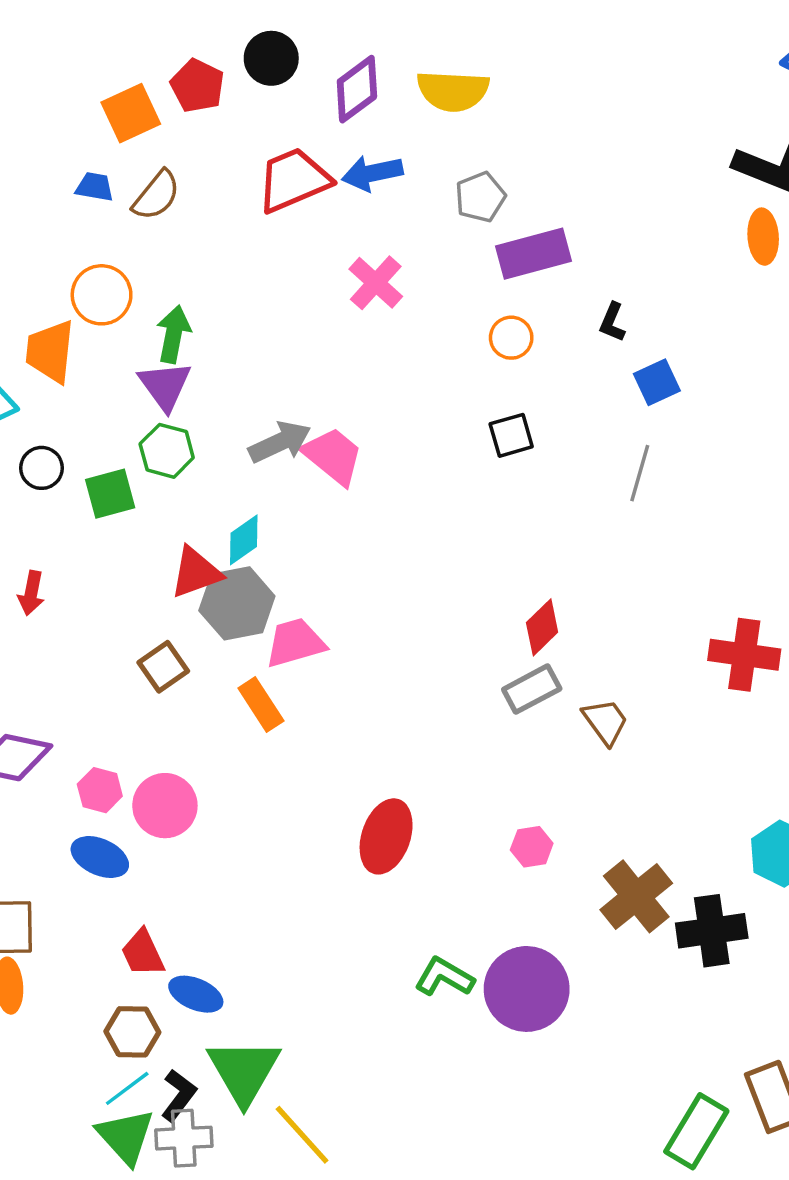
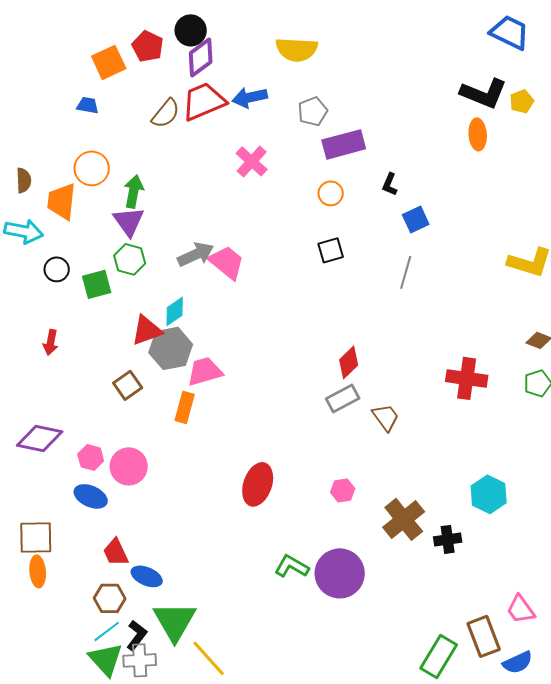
purple diamond: (357, 89) -> (201, 57), moved
brown semicircle: (156, 195) -> (166, 113), moved
orange rectangle: (261, 704) -> (185, 407), turned 48
black cross: (712, 931) -> (448, 539), size x0.7

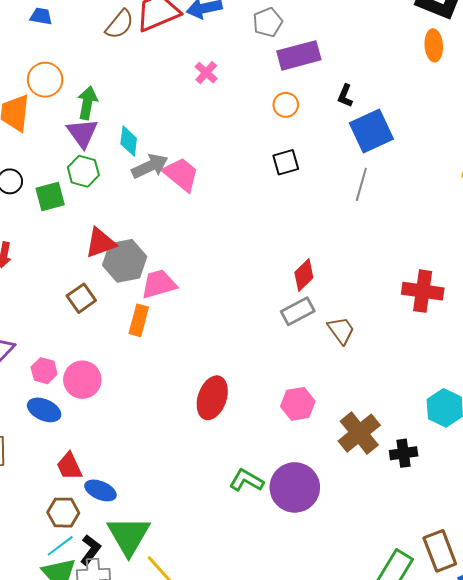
pink cross: (252, 161) -> (206, 73), size x0.7
blue square: (416, 219) -> (371, 131), size x1.6
cyan diamond: (175, 311) -> (129, 141), moved, turned -48
pink hexagon: (343, 490) -> (298, 404), size x1.4

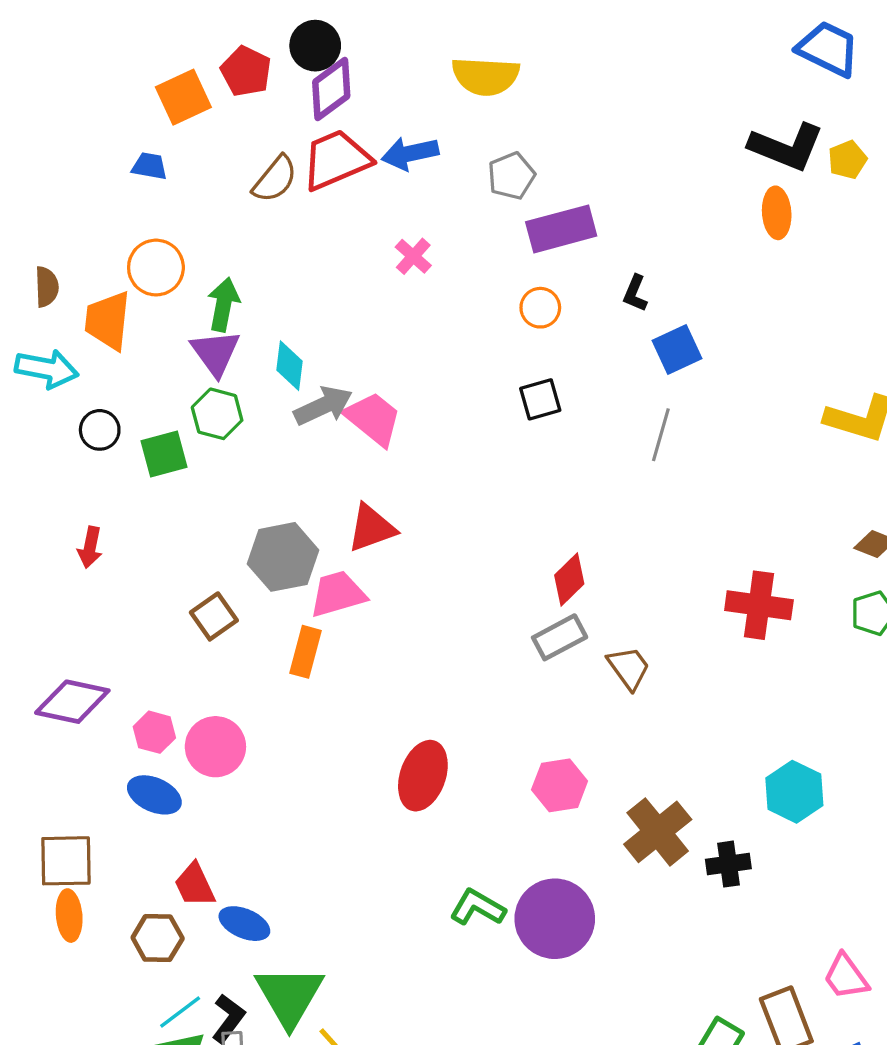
blue square: (371, 131) -> (677, 350), size x0.7
red triangle: (100, 243) -> (371, 528), moved
brown hexagon: (63, 513) -> (158, 938), moved

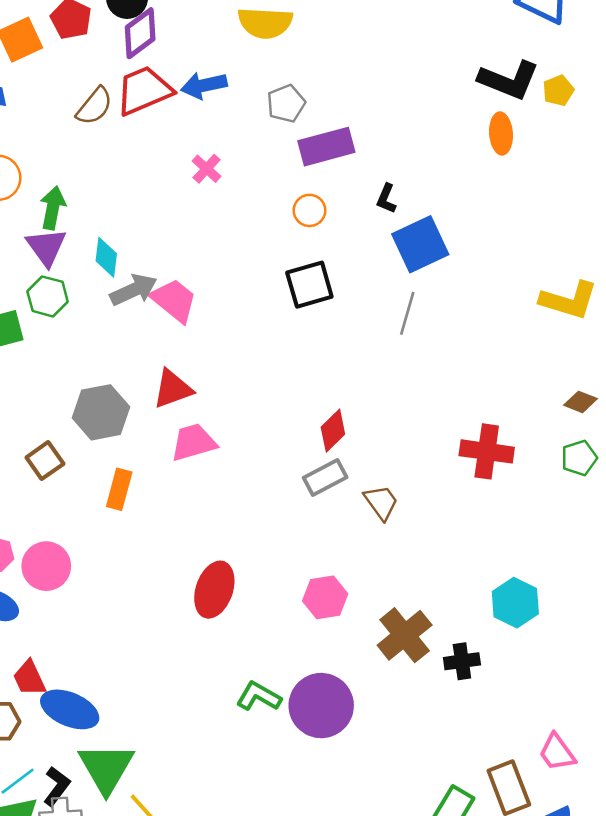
blue square: (677, 350) -> (420, 244), size x1.4
black square: (540, 399) -> (309, 285), size x1.4
pink trapezoid: (338, 594) -> (193, 442), moved
blue ellipse: (244, 924) -> (70, 709), size x1.4

